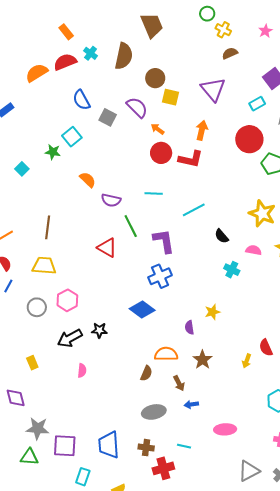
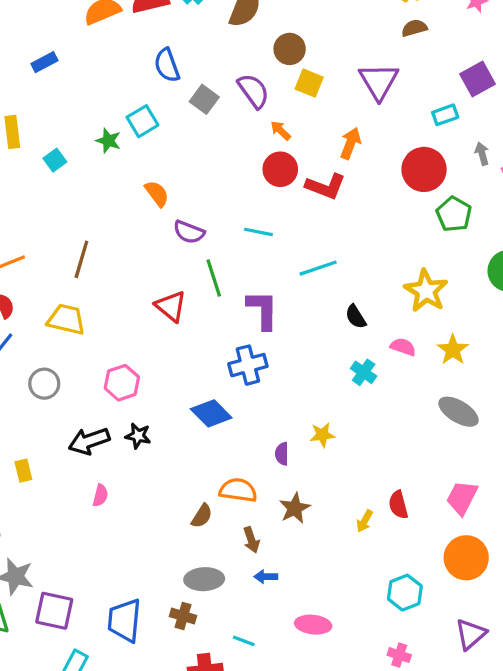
pink hexagon: (67, 300) -> (122, 383), moved
brown cross: (146, 448) -> (183, 616), moved

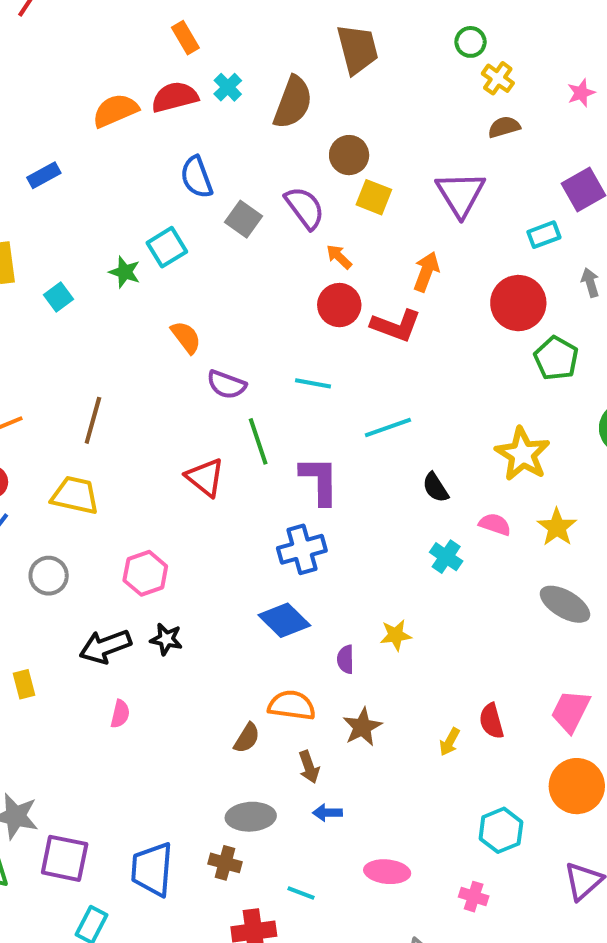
blue diamond: (211, 413) -> (284, 620), moved
pink cross: (399, 655) -> (474, 897), moved

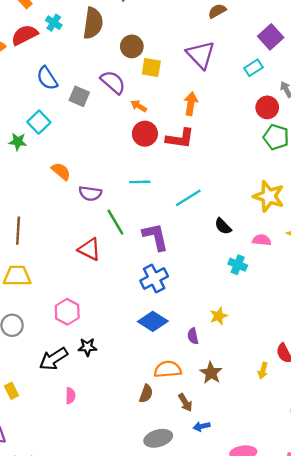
red circle: (518, 303) -> (267, 107), moved, size x0.7

